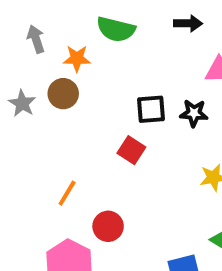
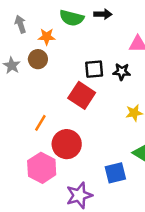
black arrow: (188, 23) -> (103, 14), moved
red square: (131, 150) -> (82, 95), size x1.5
red circle: (108, 226) -> (67, 144), size x1.5

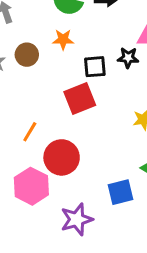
orange star: (47, 37) -> (63, 40), moved
black star: (122, 72) -> (128, 58), moved
red square: (82, 95) -> (80, 98), turned 35

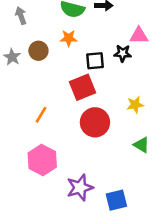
red circle: (62, 157) -> (95, 122), moved
blue square: (121, 192) -> (116, 200), moved

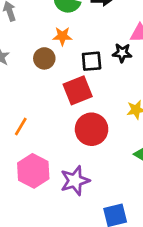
brown circle: (38, 51) -> (44, 58), moved
orange line: (41, 115) -> (21, 126), moved
purple star: (80, 188) -> (75, 181), moved

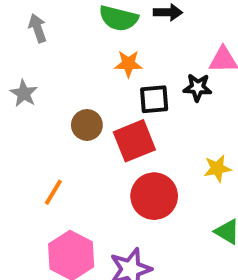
orange star: (62, 36) -> (128, 64), moved
brown circle: (44, 58) -> (87, 125), moved

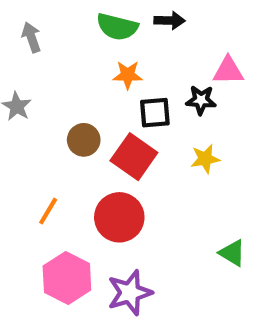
red square: (134, 141) -> (134, 157), turned -33
yellow star: (217, 168) -> (205, 159), moved
red circle: (154, 196) -> (119, 217), moved

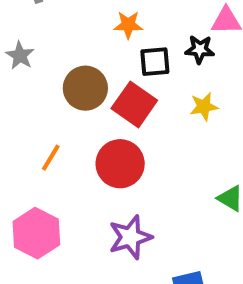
brown circle: (84, 140) -> (85, 88), size x1.4
pink hexagon: (67, 278) -> (36, 233), moved

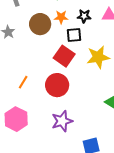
black star: (200, 49) -> (84, 16), moved
brown circle: (85, 88) -> (40, 24), moved
yellow star: (204, 107) -> (98, 57), size x1.6

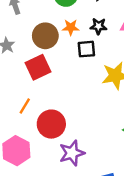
red square: (64, 56) -> (38, 67), moved, turned 30
red circle: (57, 85) -> (51, 124), moved

